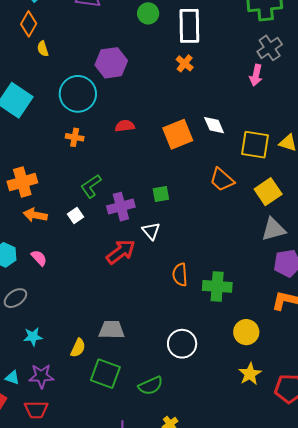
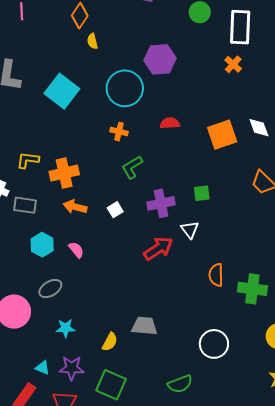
green L-shape: (91, 186) -> (132, 167), moved
green square: (105, 374) -> (111, 385), moved

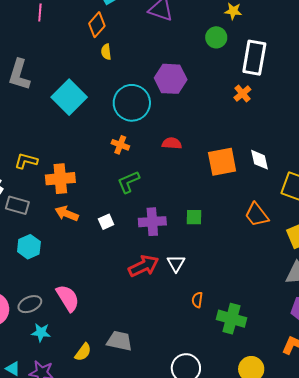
white triangle: (190, 230) -> (176, 263), moved
pink semicircle: (76, 250) -> (68, 298), moved, size x1.6
orange semicircle: (216, 275) -> (197, 300), size x0.7
gray ellipse: (50, 289) -> (30, 304), moved

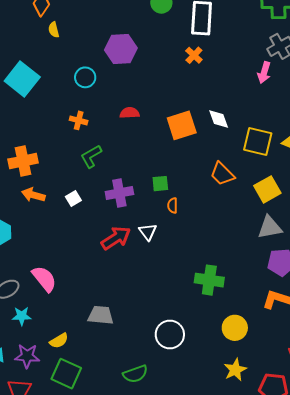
cyan circle: (132, 103) -> (85, 77), size x0.6
orange semicircle: (197, 300) -> (173, 205), moved
yellow semicircle: (83, 352) -> (59, 341), moved, turned 30

